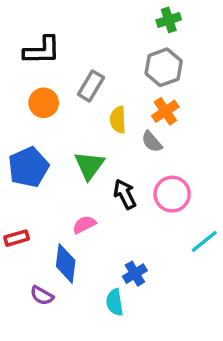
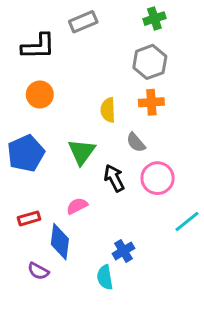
gray rectangle: (91, 86) -> (83, 22), moved, turned 36
orange cross: (165, 111) -> (151, 102), turned 30
gray semicircle: (152, 142) -> (136, 142), moved
red rectangle: (17, 238) -> (29, 218), moved

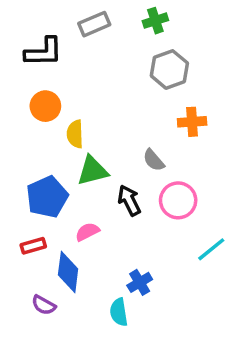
green cross: (154, 19) -> (155, 21), moved
orange cross: (151, 102) -> (192, 122), moved
yellow semicircle: (108, 110) -> (75, 134), moved
green triangle: (82, 152) -> (93, 171), turned 40
blue pentagon: (26, 153) -> (47, 197), moved

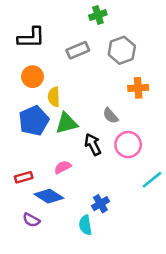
green cross: (155, 21) -> (98, 15), moved
gray rectangle: (94, 24) -> (78, 50), moved
blue pentagon: (47, 197) -> (34, 121), moved
blue diamond: (68, 272) -> (49, 196), turned -64

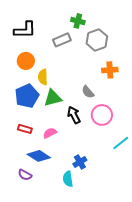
green cross: (98, 15) -> (78, 21), moved, turned 32
red rectangle: (24, 177) -> (25, 129), moved, turned 32

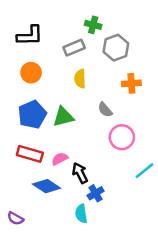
yellow semicircle: (43, 77) -> (80, 79), moved
black arrow: (74, 115) -> (80, 173), moved
red rectangle: (25, 129) -> (30, 154), size x1.5
purple semicircle: (25, 175) -> (16, 218), moved

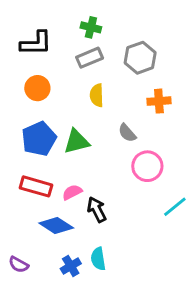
green cross: (93, 25) -> (91, 27), moved
blue cross: (96, 193) -> (71, 266), moved

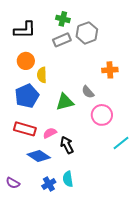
gray hexagon: (140, 58) -> (87, 33), moved
yellow semicircle: (97, 95) -> (42, 75), moved
green triangle: (76, 142) -> (65, 102), moved

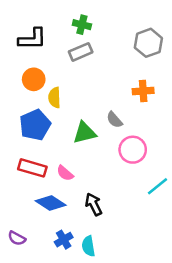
gray hexagon: (87, 33) -> (148, 43), moved
pink semicircle: (50, 133) -> (65, 173), turned -112
black arrow: (67, 145) -> (94, 204), moved
cyan semicircle: (68, 179) -> (88, 246), moved

